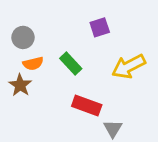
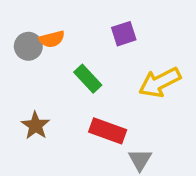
orange semicircle: (33, 64) -> (52, 39), moved
brown star: (20, 85) -> (36, 125), moved

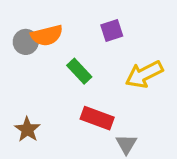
orange semicircle: (52, 39) -> (47, 35), size x1.4
brown star: (36, 125) -> (27, 129), moved

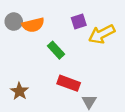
gray circle: (26, 42) -> (14, 22), moved
yellow arrow: (144, 74) -> (102, 34), moved

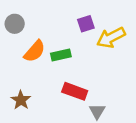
orange semicircle: (33, 25) -> (35, 51), moved, turned -35
green rectangle: (56, 50) -> (61, 55), turned -60

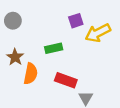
orange semicircle: (35, 51) -> (31, 74), moved, turned -30
brown star: (21, 100) -> (15, 57), moved

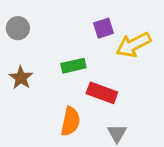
orange semicircle: (31, 74) -> (70, 121), moved
red rectangle: (66, 80) -> (102, 93), moved

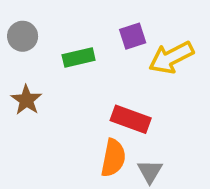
green rectangle: (73, 66) -> (79, 57), moved
orange semicircle: (70, 121) -> (113, 158), moved

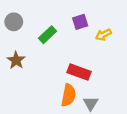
green rectangle: (79, 57) -> (48, 35), turned -30
yellow arrow: (171, 57) -> (103, 35), size x0.6

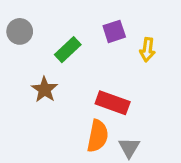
yellow arrow: (103, 35) -> (147, 50), turned -56
brown star: (16, 60) -> (45, 89), moved

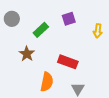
yellow arrow: (147, 50) -> (98, 31), moved
orange semicircle: (98, 136) -> (47, 82), moved

